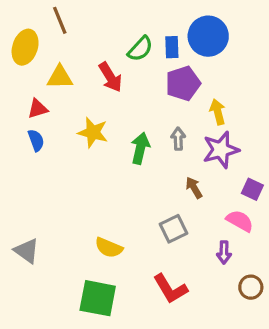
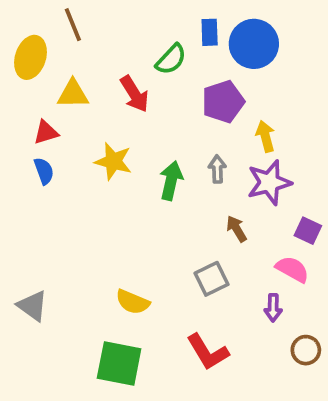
blue rectangle: (172, 47) -> (210, 32), moved

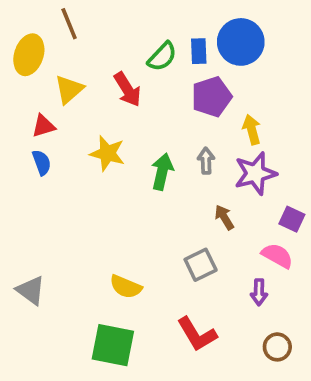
blue rectangle: (210, 32) -> (199, 51), moved
yellow triangle: (73, 94) -> (69, 89), turned -40
brown circle: (306, 350) -> (277, 347), moved

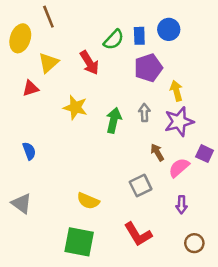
blue circle: (241, 42) -> (169, 29), size x0.7
blue semicircle: (42, 162) -> (29, 151), moved
pink semicircle: (277, 256) -> (179, 168), moved, turned -70

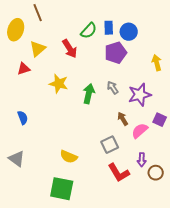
blue circle: (169, 29) -> (129, 32), moved
yellow arrow: (176, 91) -> (157, 63), moved
gray arrow: (144, 113) -> (113, 88), turned -32
red L-shape: (138, 234) -> (119, 173), moved
brown circle: (194, 243) -> (156, 173), moved

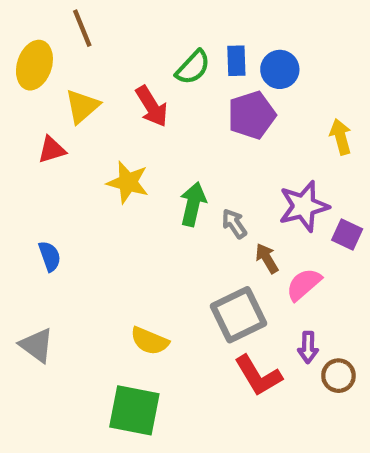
gray arrow: (113, 88) -> (234, 224), moved
purple square: (160, 120) -> (347, 234), moved
gray square: (110, 145) -> (239, 315), size x1.4

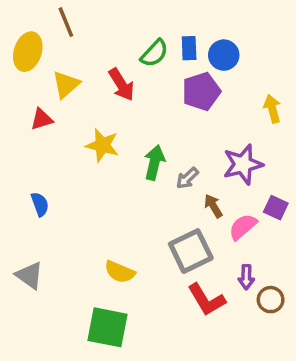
gray arrow: (234, 224) -> (187, 178), turned -100
purple square: (347, 234) -> (276, 208), moved

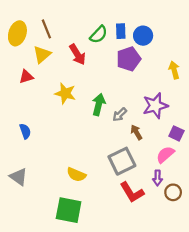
brown line: (66, 22) -> (46, 29), moved
pink semicircle: (243, 227) -> (165, 155), moved

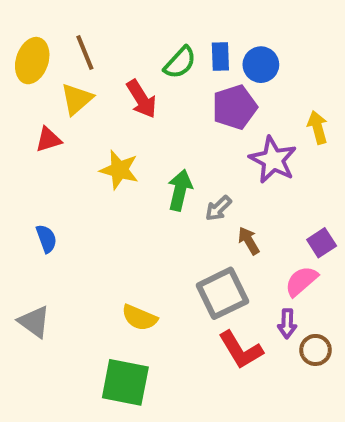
purple star: (155, 106) -> (273, 160), moved, turned -30
purple square: (176, 133) -> (322, 243), turned 32

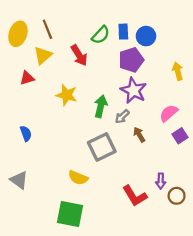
purple star: (273, 160) -> (134, 90), moved
pink semicircle: (301, 281) -> (169, 113), moved
gray square: (222, 293) -> (102, 147), moved

